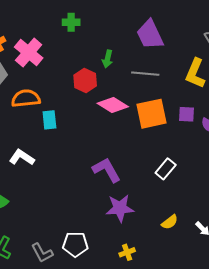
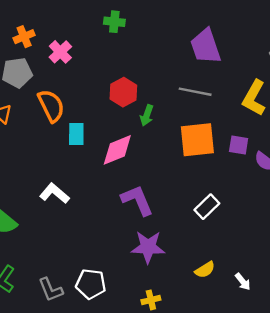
pink cross: (29, 53) -> (60, 52), size x0.7
green arrow: (108, 59) -> (147, 115), moved
orange semicircle: (26, 98) -> (51, 106), turned 64
pink diamond: (113, 105) -> (117, 150), moved, turned -60
white L-shape: (22, 157) -> (54, 193), moved

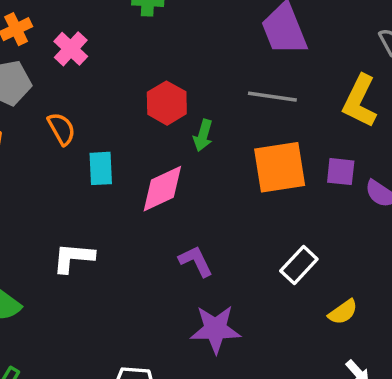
orange semicircle: (51, 106) -> (62, 129), size x0.7
white L-shape: (54, 193) -> (73, 258), turned -32
purple L-shape: (137, 200) -> (196, 261), size x0.7
yellow semicircle: (205, 270) -> (343, 312), moved

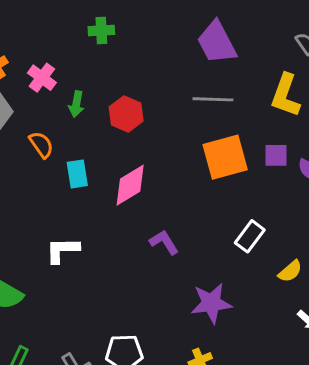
green arrow: (203, 135) -> (76, 104), moved
purple star: (215, 329) -> (211, 303), moved

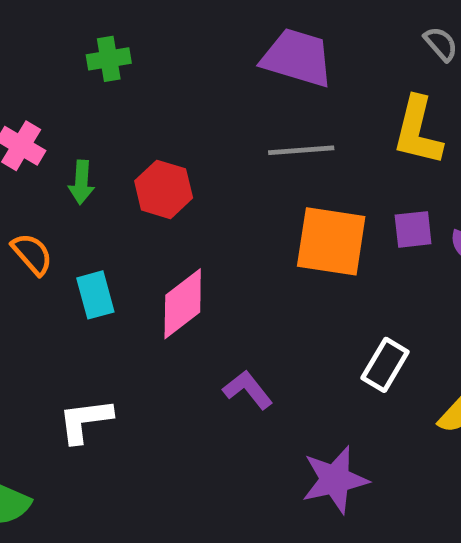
purple trapezoid: (217, 42) -> (297, 58), turned 141
orange square: (225, 157) -> (331, 241), turned 30

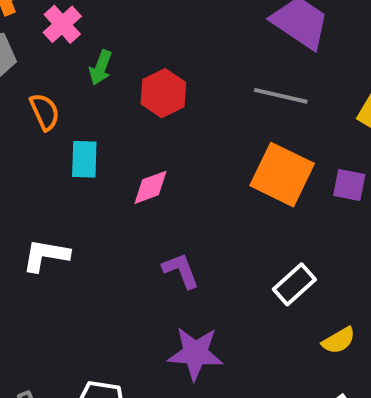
pink diamond: (183, 304) -> (151, 187), size x0.7
purple star: (335, 480) -> (195, 353), moved

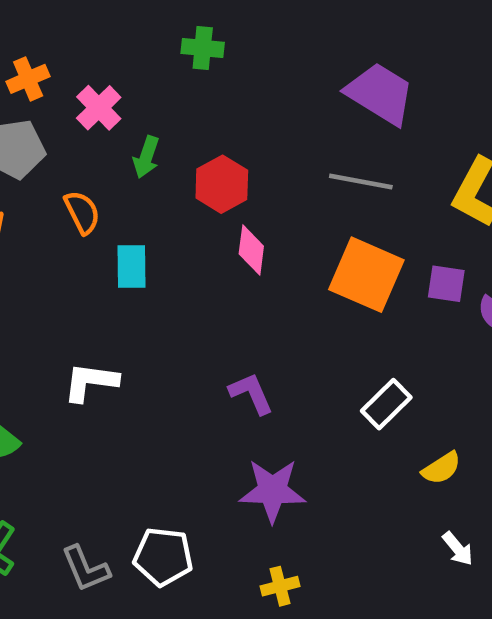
pink diamond: (151, 187) -> (251, 250), moved, turned -60

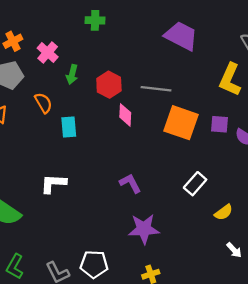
gray line: (361, 182) -> (156, 89), moved

